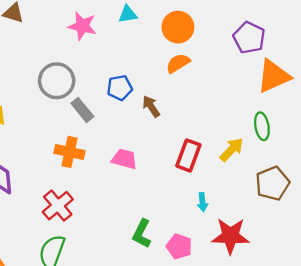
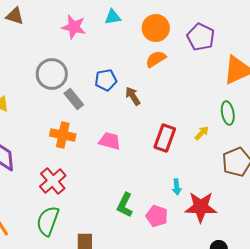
purple pentagon: (249, 38) -> (201, 37), moved
yellow arrow: (232, 150) -> (202, 133), size x0.7
cyan arrow: (202, 202) -> (177, 187), moved

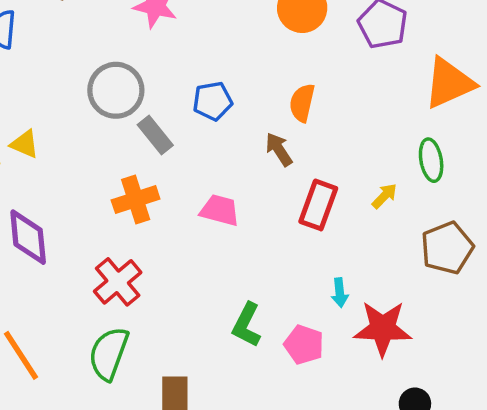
orange semicircle: (156, 59) -> (302, 103), moved, turned -45
brown arrow: (133, 96) -> (279, 149), moved
orange cross: (63, 135) -> (136, 200), turned -30

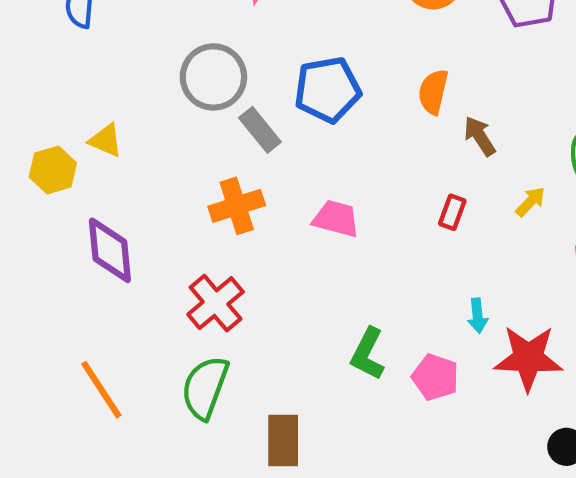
blue pentagon: (213, 101) -> (328, 90), size x1.4
brown arrow: (279, 149) -> (480, 136), moved
red rectangle: (318, 205) -> (452, 212), size x0.6

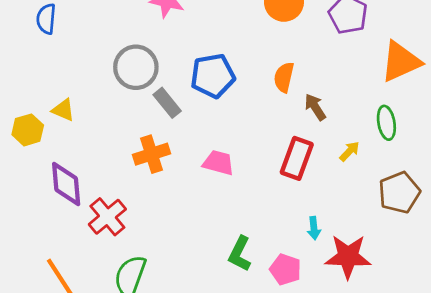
red rectangle: (452, 212) -> (297, 158), size x1.8
red cross: (216, 303) -> (107, 217), moved

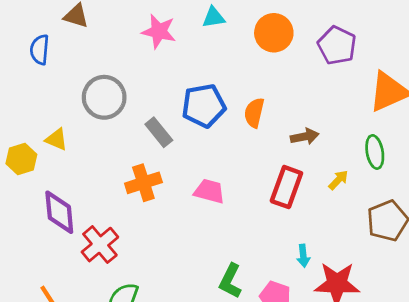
gray circle: (136, 67) -> (104, 97), moved
orange semicircle: (284, 77) -> (254, 113), moved
brown arrow: (315, 107) -> (305, 137), turned 112

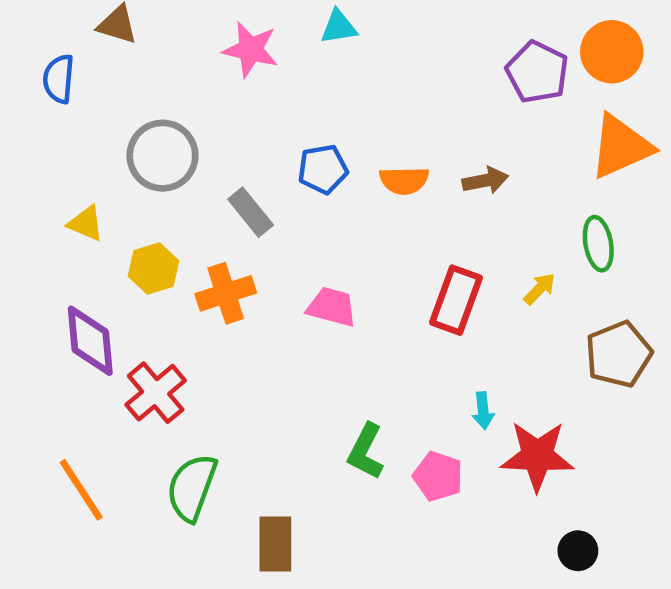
orange circle: (274, 33) -> (612, 52), moved
blue pentagon: (204, 106) -> (323, 169), size x0.7
orange semicircle: (254, 113) -> (404, 180), turned -104
brown arrow: (305, 137) -> (485, 180), moved
yellow hexagon: (21, 159) -> (153, 269), moved

